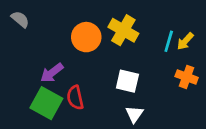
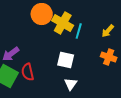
orange circle: (86, 37) -> (42, 14), moved
cyan line: (169, 41) -> (79, 31), moved

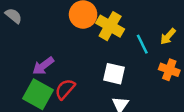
cyan line: (79, 31) -> (142, 44), moved, turned -42
red semicircle: (28, 72) -> (65, 89), turned 54

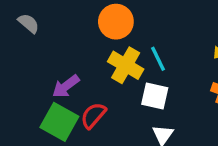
yellow cross: (110, 26) -> (126, 65), moved
cyan line: (142, 44) -> (158, 59), moved

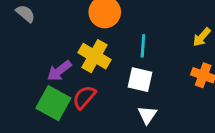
cyan line: (158, 59) -> (143, 46), turned 30
yellow cross: (126, 65) -> (94, 56), moved

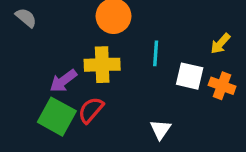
yellow cross: (94, 56) -> (102, 65), turned -32
white square: (140, 80) -> (190, 76), moved

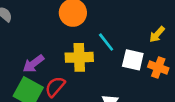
cyan line: (156, 53) -> (106, 42), turned -42
yellow cross: (102, 65) -> (79, 57), moved

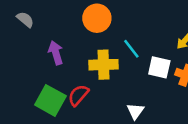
purple arrow: (33, 64) -> (56, 53), moved, turned 110

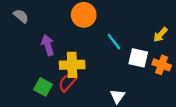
yellow cross: (104, 65) -> (72, 65), moved
green square: (50, 100) -> (43, 87), size x0.7

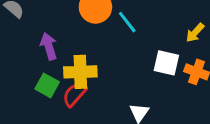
cyan line: (114, 42) -> (127, 22), moved
green square: (43, 87) -> (47, 85), moved

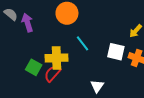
cyan line: (127, 22) -> (83, 43), moved
purple arrow: (49, 46) -> (27, 23), moved

